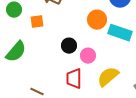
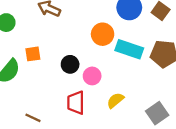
orange square: (37, 22) -> (33, 54), moved
yellow semicircle: (108, 77) -> (115, 100), size x0.7

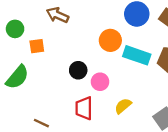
orange square: (33, 54) -> (37, 46), moved

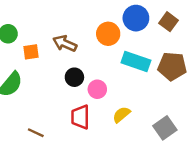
brown arrow: (58, 15) -> (65, 43), moved
orange circle: (110, 40) -> (108, 34), moved

